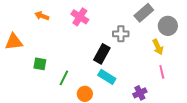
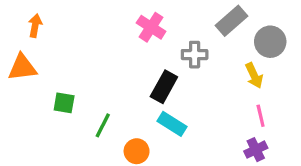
orange arrow: (42, 16) -> (35, 26), moved, turned 80
pink cross: (80, 17) -> (151, 27), moved
purple cross: (140, 93) -> (256, 150), moved

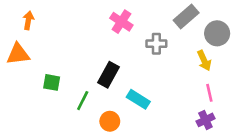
black rectangle: (164, 87) -> (109, 75), moved

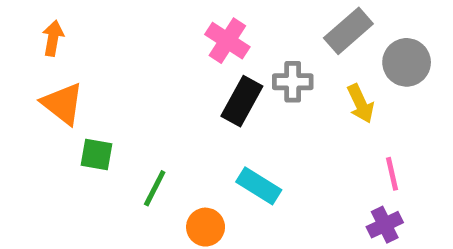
orange triangle: (18, 54) -> (63, 104), moved, turned 45
yellow arrow: (204, 60) -> (361, 104), moved
black rectangle: (109, 75) -> (242, 101), moved

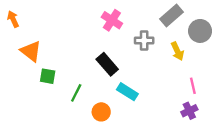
orange arrow: (53, 38) -> (13, 19), moved, turned -35
black rectangle: (242, 101) -> (107, 64), moved, turned -70

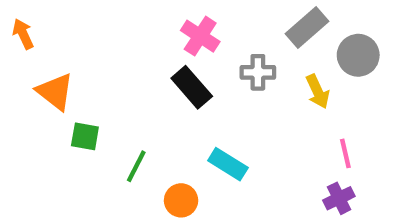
black rectangle: (107, 64) -> (192, 87), moved

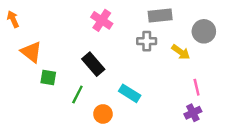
gray rectangle: (307, 27) -> (160, 16), moved, turned 35
pink cross: (200, 36) -> (102, 20), moved
black rectangle: (192, 87) -> (93, 64), moved
yellow arrow: (318, 92) -> (181, 52), turned -30

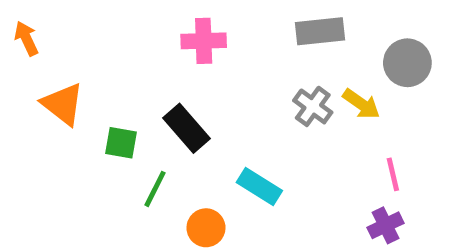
pink cross: (102, 20) -> (204, 41), turned -35
gray cross: (147, 41) -> (313, 106), moved, turned 36
green square: (48, 78) -> (121, 143), moved

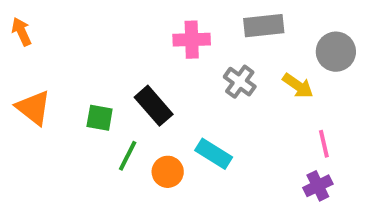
pink cross: (204, 41) -> (192, 40), moved
orange triangle: (63, 104) -> (33, 108), moved
gray cross: (313, 106) -> (240, 82), moved
orange circle: (206, 228) -> (168, 172), moved

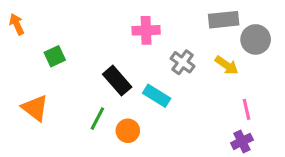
gray rectangle: (264, 26) -> (224, 20), moved
orange triangle: (33, 108) -> (35, 108), moved
green square: (100, 118) -> (55, 56), moved, turned -35
cyan rectangle: (214, 154) -> (157, 96), moved

